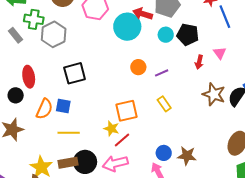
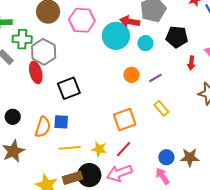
cyan circle: (166, 35) -> (145, 43), moved
red ellipse: (29, 77) -> (36, 72), moved
yellow star: (111, 129) -> (99, 149), moved

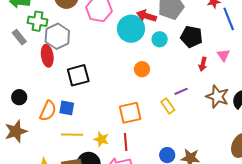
purple line: (155, 78) -> (181, 91), moved
red line: (123, 149) -> (126, 142), turned -54

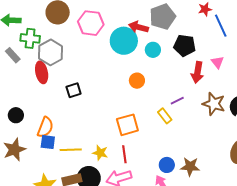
red arrow: (203, 64) -> (197, 72), size x1.5
black square: (78, 75) -> (74, 90), size x0.7
blue square: (67, 108) -> (48, 142), moved

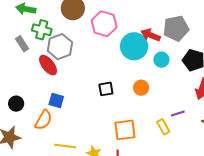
red ellipse: (42, 72) -> (48, 65), turned -35
black square: (74, 90) -> (106, 89), moved
blue square: (48, 142) -> (56, 101), moved

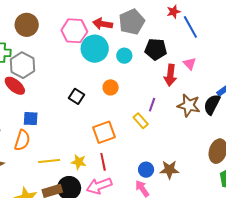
pink hexagon: (104, 24) -> (74, 31), moved
red arrow: (151, 35) -> (103, 24), moved
black square: (106, 89) -> (77, 96), turned -35
purple line: (178, 113) -> (152, 105), turned -40

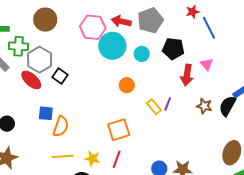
black square: (77, 96) -> (60, 76), moved
brown star: (189, 105) -> (204, 106), size x0.7
yellow rectangle: (141, 121) -> (154, 107), moved
orange semicircle: (22, 140) -> (61, 126), moved
red line: (103, 162) -> (117, 159), turned 30

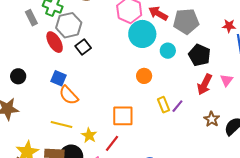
orange semicircle: (61, 126) -> (69, 95), turned 100

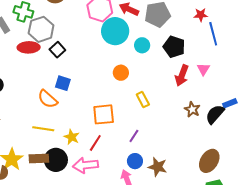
red ellipse: (55, 42) -> (29, 47), turned -55
blue square: (58, 78) -> (63, 83), moved
purple line: (177, 106) -> (134, 136), moved

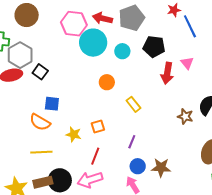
brown star: (192, 109) -> (185, 116), moved
orange square: (104, 114) -> (98, 127), size x0.6
yellow star: (72, 137) -> (74, 134), moved

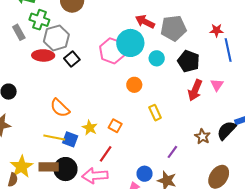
pink hexagon: (74, 24) -> (112, 51), moved
blue square: (52, 104) -> (70, 139), moved
orange square: (98, 127) -> (115, 126), turned 32
purple line: (132, 142) -> (172, 152), moved

